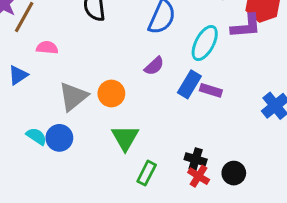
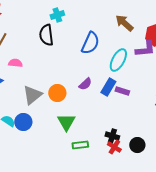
purple semicircle: (154, 66) -> (85, 84), moved
green rectangle: (147, 173) -> (80, 145), turned 56

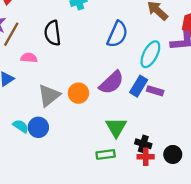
black semicircle: (46, 35) -> (53, 33), moved
purple semicircle: (85, 84) -> (111, 83), size x1.6
green triangle: (66, 122) -> (116, 127), moved
red cross: (114, 147) -> (146, 157), turned -32

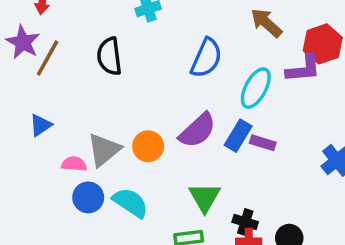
pink semicircle: (29, 58) -> (74, 164), moved
cyan semicircle: (21, 126) -> (131, 203), moved, size x1.5

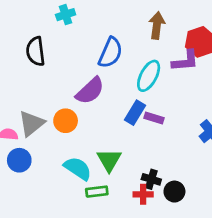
brown arrow: (266, 23) -> (157, 25), turned 55
purple semicircle: (198, 130) -> (90, 91), moved
cyan semicircle: (131, 203) -> (78, 168), moved
black cross: (245, 222) -> (151, 179), moved

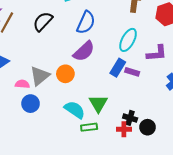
black semicircle: (36, 51) -> (43, 21), turned 50
blue semicircle: (110, 53) -> (86, 22), moved
purple L-shape: (185, 61) -> (157, 53), moved

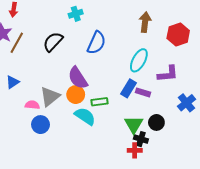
purple semicircle: (84, 51) -> (78, 78), moved, turned 100
green triangle: (98, 104) -> (134, 125), moved
cyan semicircle: (75, 110) -> (85, 116), moved
green rectangle: (89, 127) -> (100, 102), moved
black circle: (148, 127) -> (156, 122), moved

